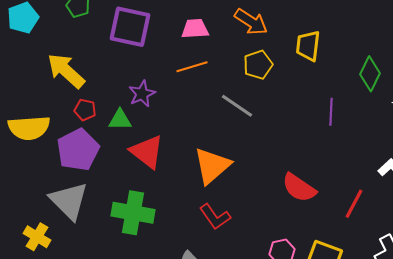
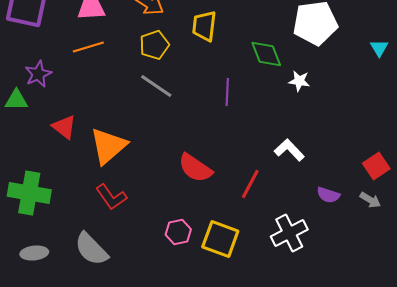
green diamond: (370, 74) -> (266, 54), turned -48
gray line: (237, 106) -> (156, 86), moved
red triangle: (147, 152) -> (64, 127), moved, size x0.7

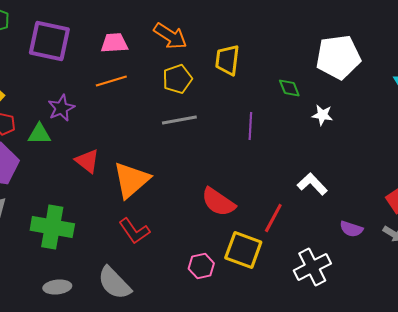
green diamond: (266, 54) -> (289, 88), size x0.7
gray line: (156, 86) -> (179, 120), turned -44
yellow square: (220, 239) -> (243, 250), moved

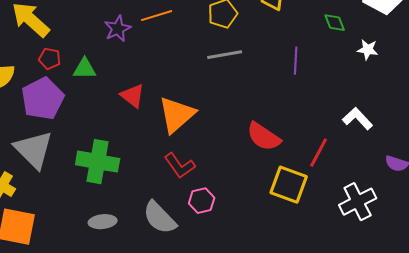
purple star: (61, 108) -> (118, 29), moved
pink hexagon: (201, 266) -> (202, 201), moved

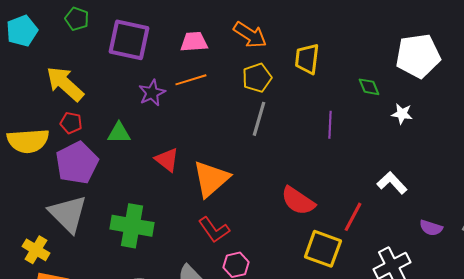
gray line: (225, 55) -> (259, 119), turned -64
red pentagon: (50, 59) -> (71, 123), moved

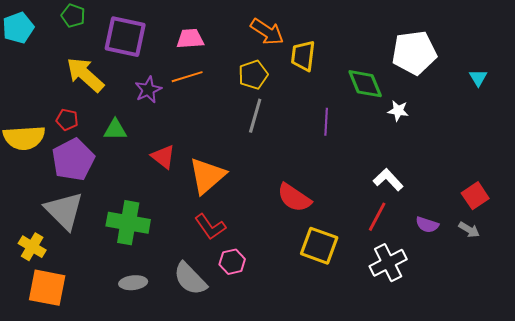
orange arrow: (250, 35) -> (267, 32), moved
yellow arrow: (65, 84) -> (85, 75), moved
green diamond: (369, 87) -> (365, 84), size x1.6
red line: (353, 217) -> (377, 217), moved

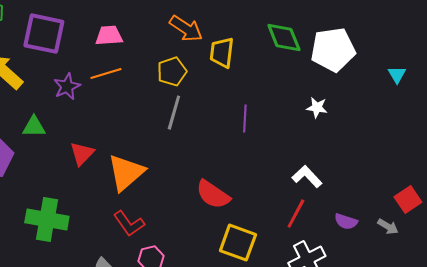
green diamond: (365, 84) -> (284, 38), moved
red triangle: (163, 157) -> (82, 154), turned 36
red square: (475, 196) -> (408, 200), moved

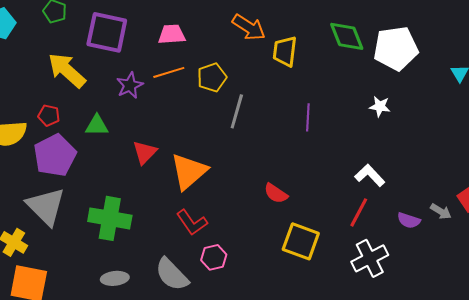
yellow pentagon: (172, 72) -> (212, 77), moved
red semicircle: (213, 195) -> (276, 193), size x0.7
gray arrow: (388, 227) -> (441, 211), moved

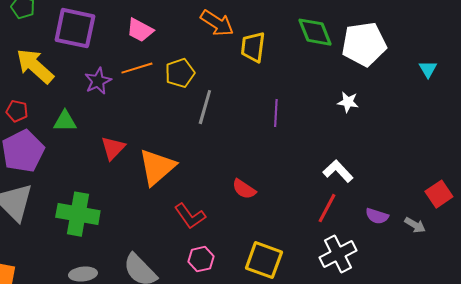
pink trapezoid: (172, 34) -> (140, 30), turned -148
gray arrow: (441, 211) -> (415, 225), moved
red L-shape: (192, 222) -> (190, 216), moved
yellow square: (301, 241) -> (264, 260), moved
pink hexagon: (214, 257) -> (201, 259), moved

